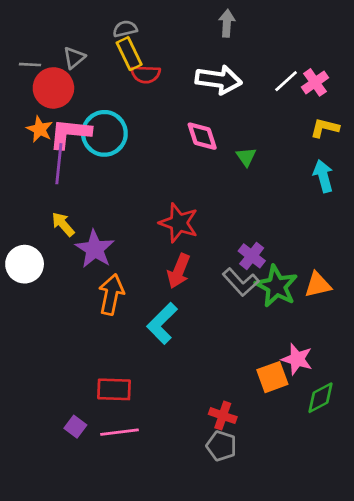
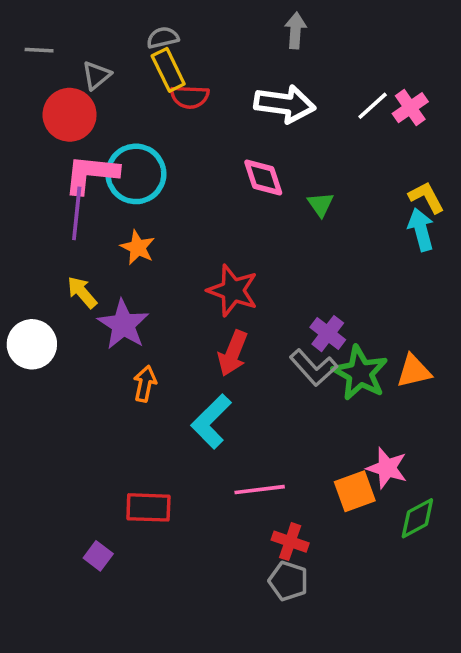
gray line: (30, 65) -> (39, 50), moved
yellow L-shape: (325, 128) -> (426, 197), moved, turned 48
orange star: (40, 129) -> (138, 247), moved
orange arrow: (111, 294) -> (145, 384), size x0.7
pink line: (120, 432) -> (260, 490), moved

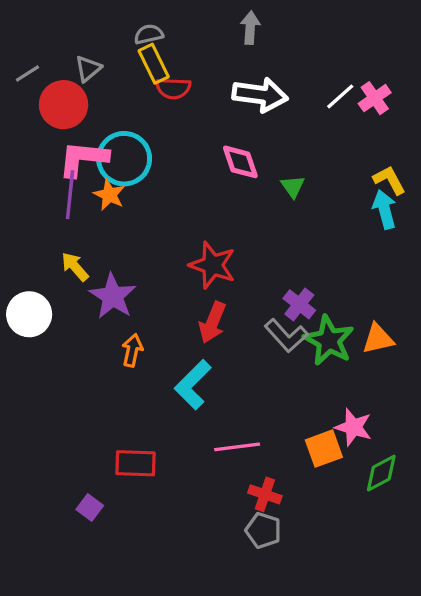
gray arrow: (295, 30) -> (250, 28), moved
gray line: (39, 50) -> (27, 74), moved, turned -35
orange star: (138, 247) -> (109, 195), moved

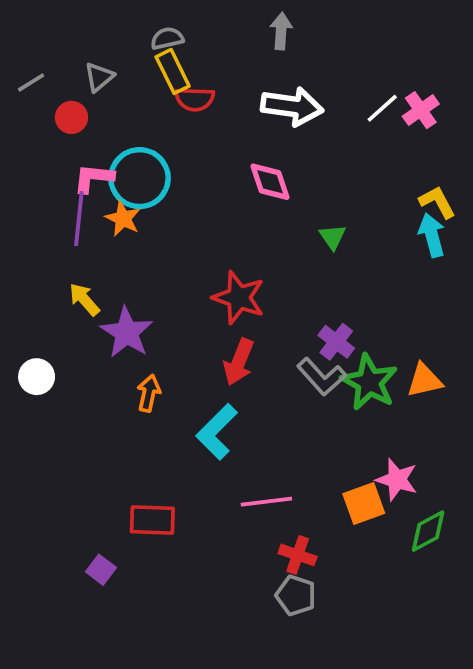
red circle: (64, 105) -> (71, 117), size x0.6
pink L-shape: (83, 159) -> (94, 178), size x0.7
green triangle: (293, 187) -> (333, 237), moved
white circle: (29, 314) -> (37, 377), moved, size x0.7

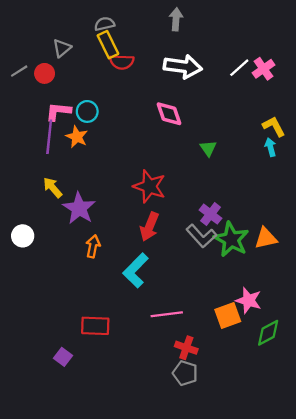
gray line: (31, 83) -> (19, 71), moved
cyan circle: (140, 178) -> (87, 111), size x0.6
cyan arrow: (432, 235) -> (270, 147), size x0.7

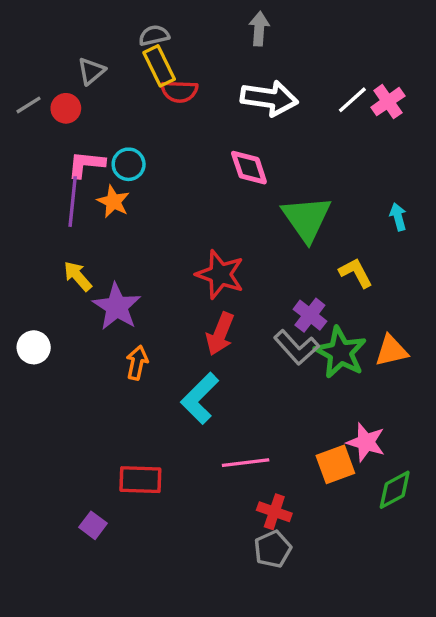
yellow L-shape: (274, 126) -> (356, 273), moved
green triangle: (208, 148) -> (307, 219), size x2.0
gray pentagon: (185, 373) -> (273, 549), turned 30

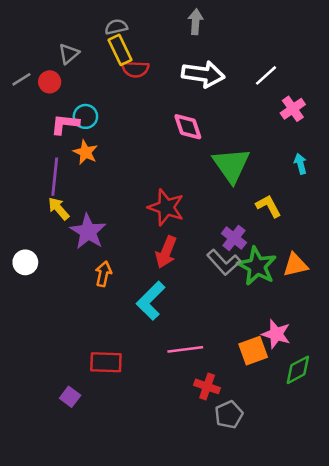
pink cross: (388, 102) -> (293, 109), moved
cyan circle: (129, 164) -> (85, 116), moved
purple line: (73, 202) -> (55, 177), moved
gray pentagon: (273, 549) -> (229, 415), moved

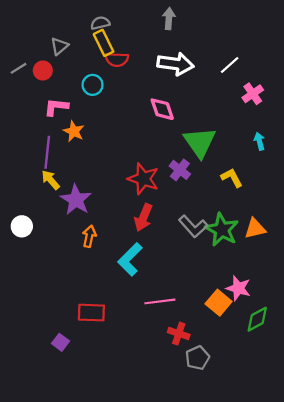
cyan circle: (85, 116) -> (93, 85), moved
purple cross: (234, 238) -> (180, 170), moved
orange square: (253, 351) -> (219, 303), turned -30

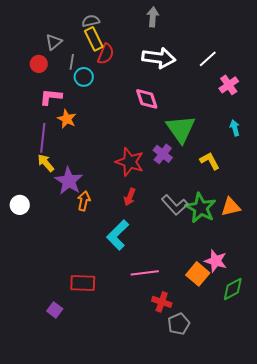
red semicircle: (117, 59) -> (106, 54), turned -70
gray line: (18, 68) -> (72, 62), moved, turned -49
red arrow: (143, 217) -> (130, 197), size x0.7
orange arrow: (89, 236) -> (84, 201), moved

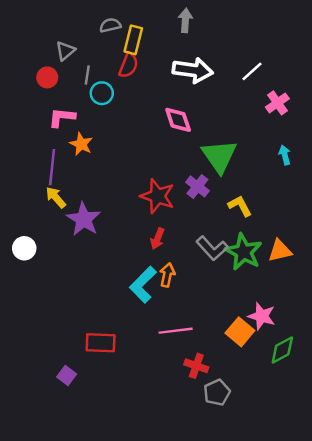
yellow rectangle: (94, 39) -> (133, 40), moved, turned 40
yellow L-shape: (210, 161) -> (240, 206), moved
orange arrow: (84, 201) -> (167, 275), moved

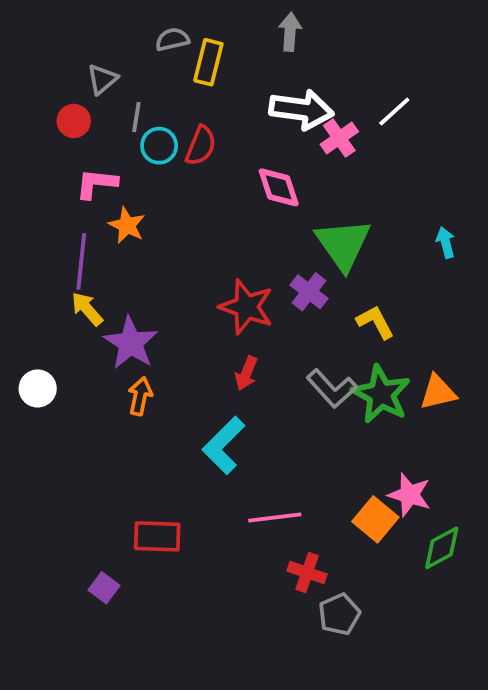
red semicircle: (128, 65) -> (201, 146), moved
pink cross: (277, 103) -> (339, 138), moved
orange arrow: (167, 275) -> (140, 396), moved

